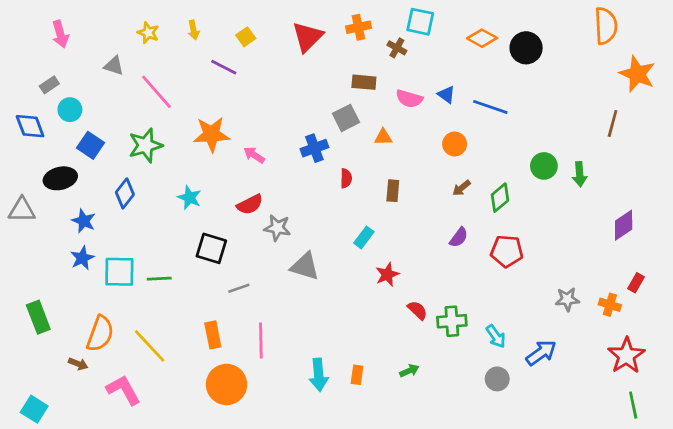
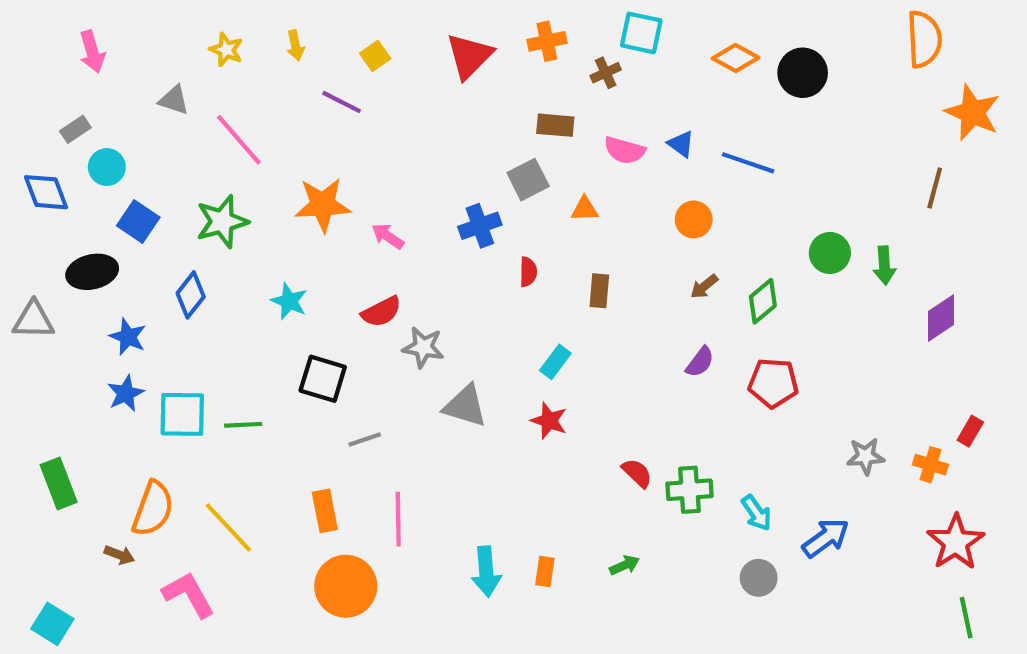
brown cross: (397, 48) -> (606, 73), turned 36
purple diamond: (624, 225) -> (941, 318), moved
red star: (387, 275) -> (549, 421), moved, turned -30

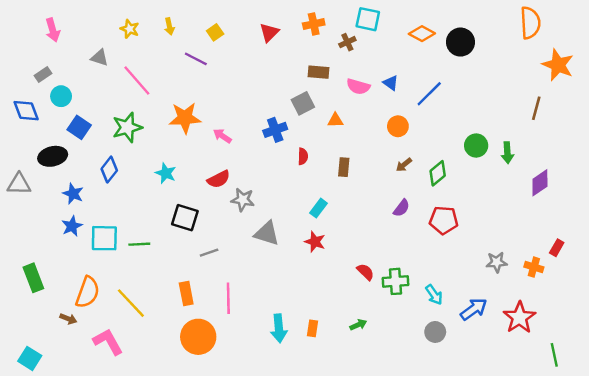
red triangle: (469, 56) -> (269, 32), size x0.7
blue line: (748, 163) -> (429, 94), turned -64
red star: (956, 542) -> (519, 318), moved

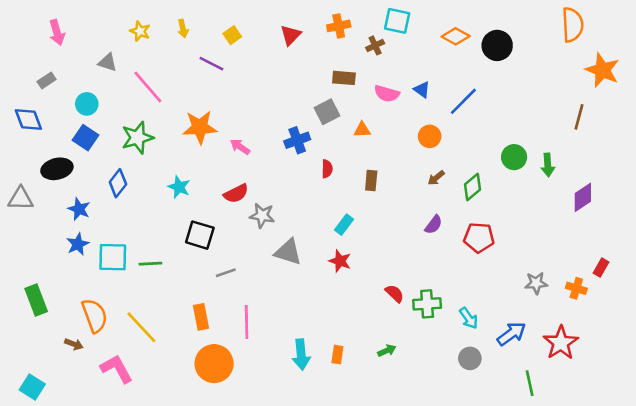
cyan circle: (61, 96) -> (87, 104), moved
orange semicircle: (88, 292) -> (95, 316), turned -40
green line: (554, 355) -> (530, 383), moved

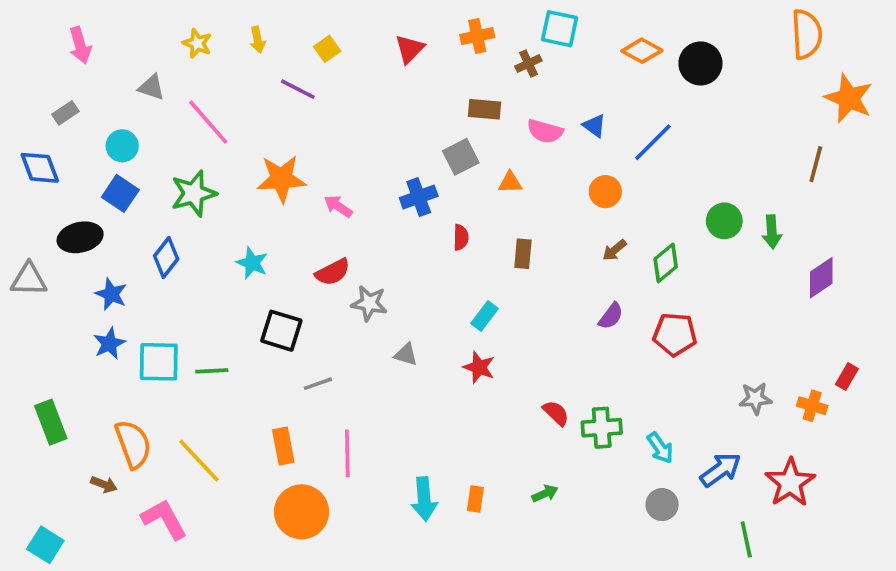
gray triangle: (288, 252) -> (406, 354), size x0.6

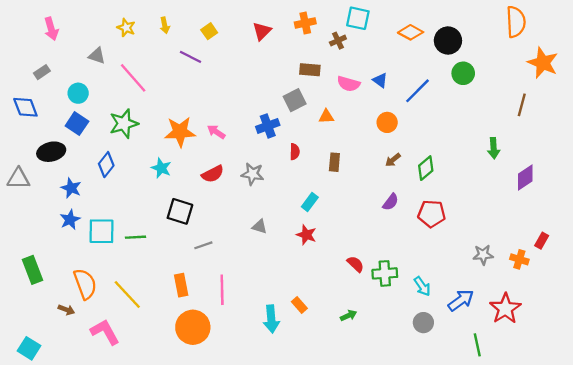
orange star: (281, 179) -> (180, 132), moved
green circle: (724, 221) -> (463, 73), moved
gray star: (369, 303) -> (253, 174), moved
orange rectangle: (475, 499) -> (299, 305), moved, turned -49

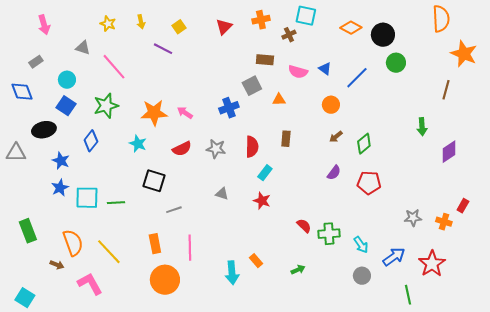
red semicircle: (295, 152) -> (252, 147), moved, size x1.5

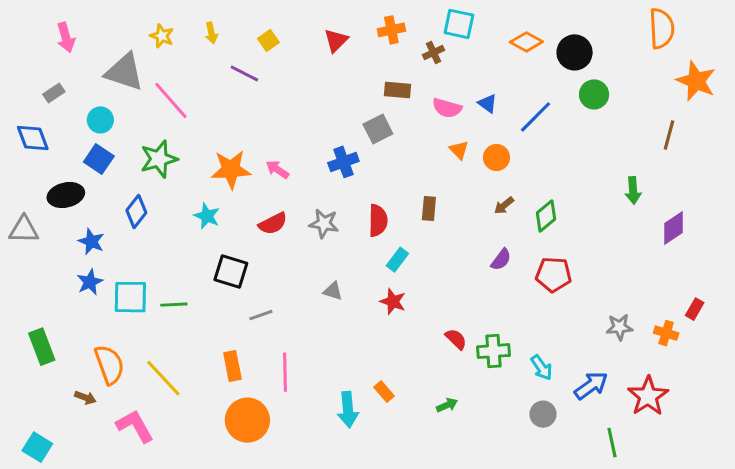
gray triangle: (83, 48) -> (124, 72), size x1.8
orange triangle: (279, 100) -> (459, 150), moved, turned 48

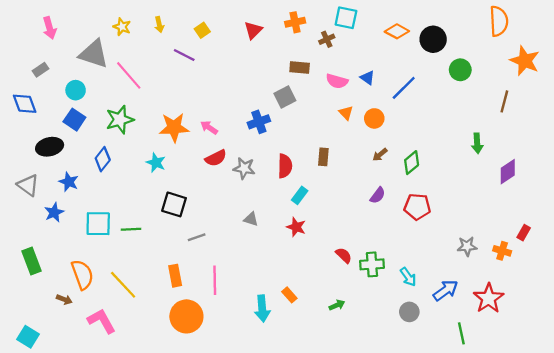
green circle: (594, 94) -> (460, 70), moved
red semicircle: (273, 224) -> (216, 158), moved
gray triangle: (24, 230) -> (28, 185), moved, turned 35
blue star: (90, 282) -> (54, 212), moved

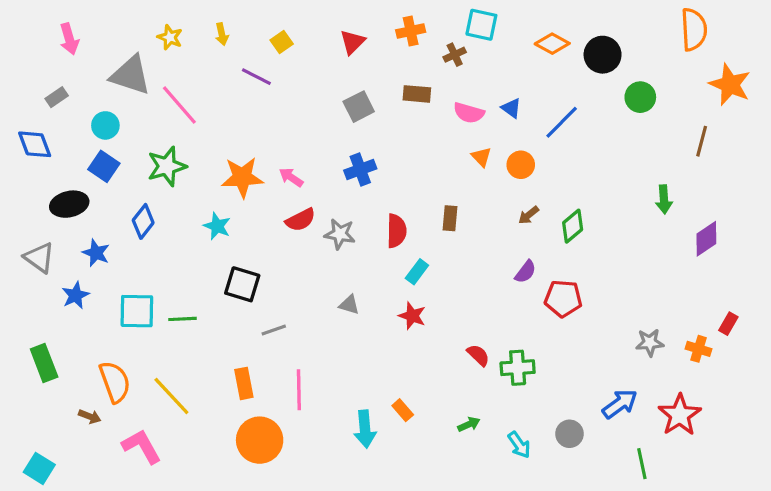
gray square: (285, 97) -> (359, 107), moved
red pentagon: (417, 207) -> (563, 298), moved
cyan arrow: (408, 277) -> (519, 445), moved

